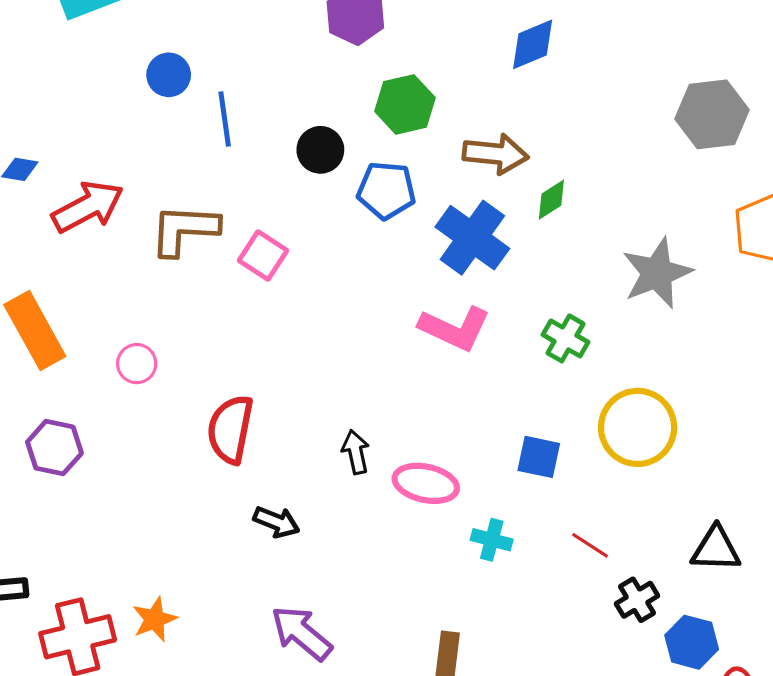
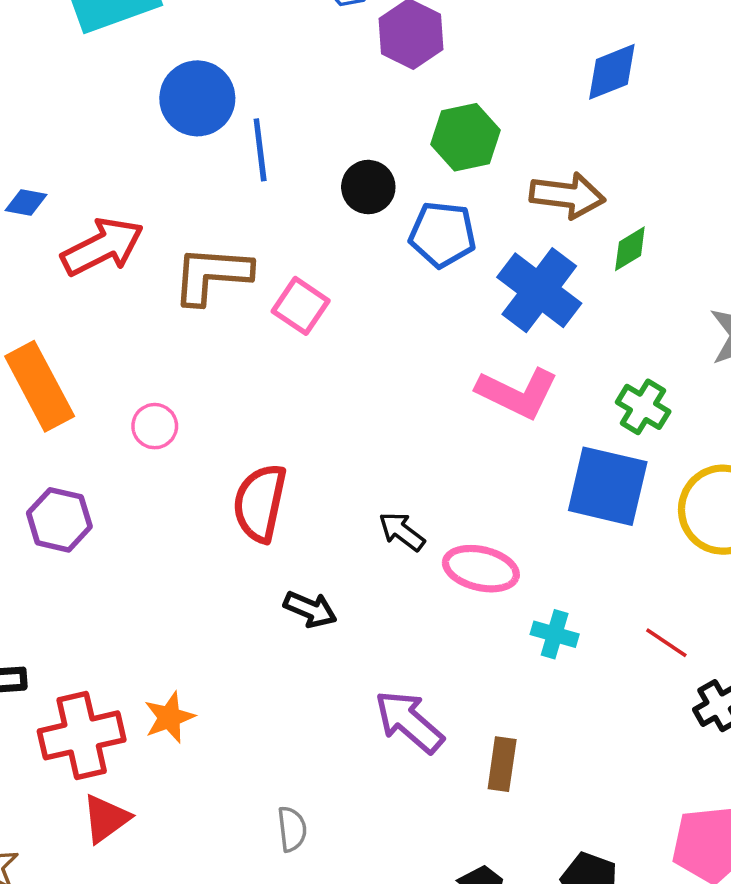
blue circle: (169, 75) -> (197, 98), size x1.5
black arrow: (356, 452) -> (402, 531), turned -42
blue square: (539, 457) -> (608, 486), moved, size x1.6
purple arrow: (301, 633) -> (409, 722), moved

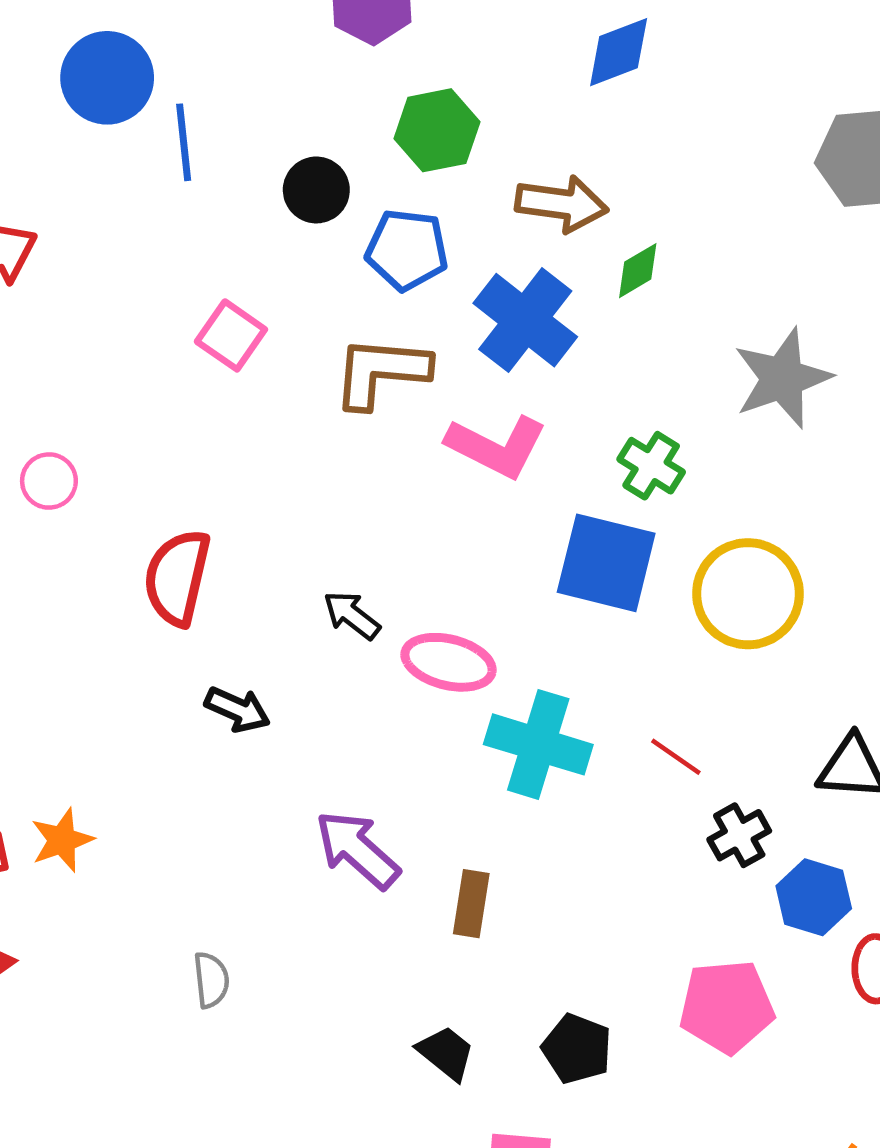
brown L-shape: (212, 275) -> (381, 372), moved
cyan cross: (555, 634) -> (538, 744), size x1.8

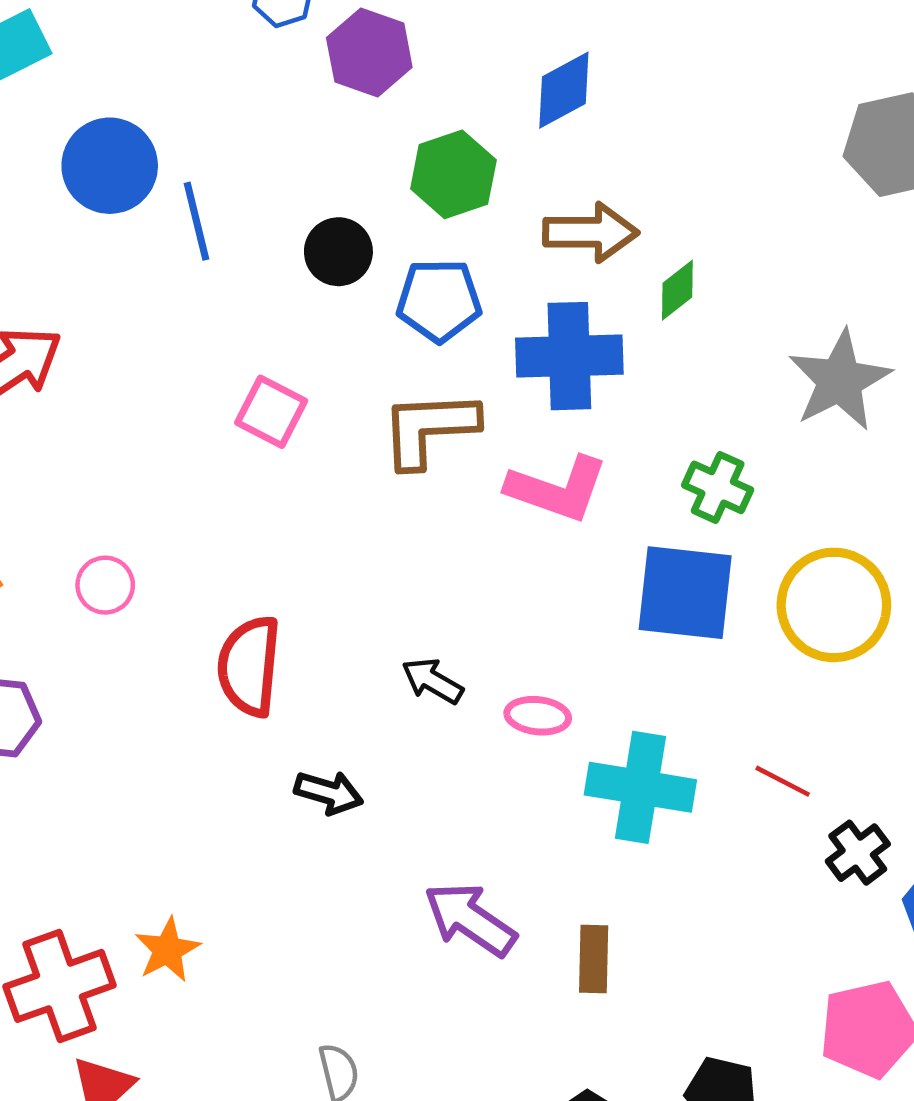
blue diamond: (619, 52) -> (564, 90), moved
blue cross: (525, 320) -> (569, 356), turned -32
pink ellipse: (449, 662) -> (538, 716), size x0.7

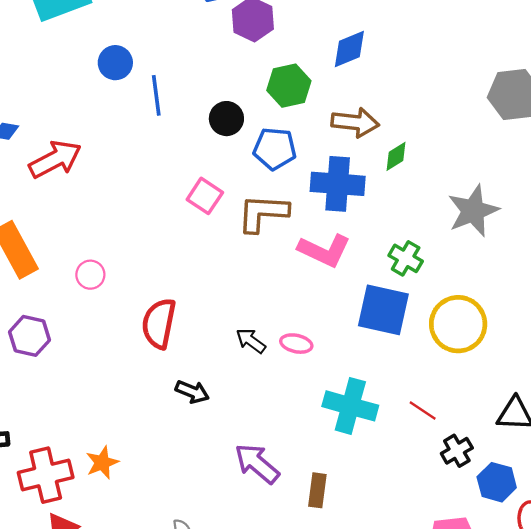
blue circle: (110, 166) -> (115, 63), size x0.7
pink square: (271, 412) -> (205, 196), moved
pink ellipse: (538, 716) -> (296, 344), moved

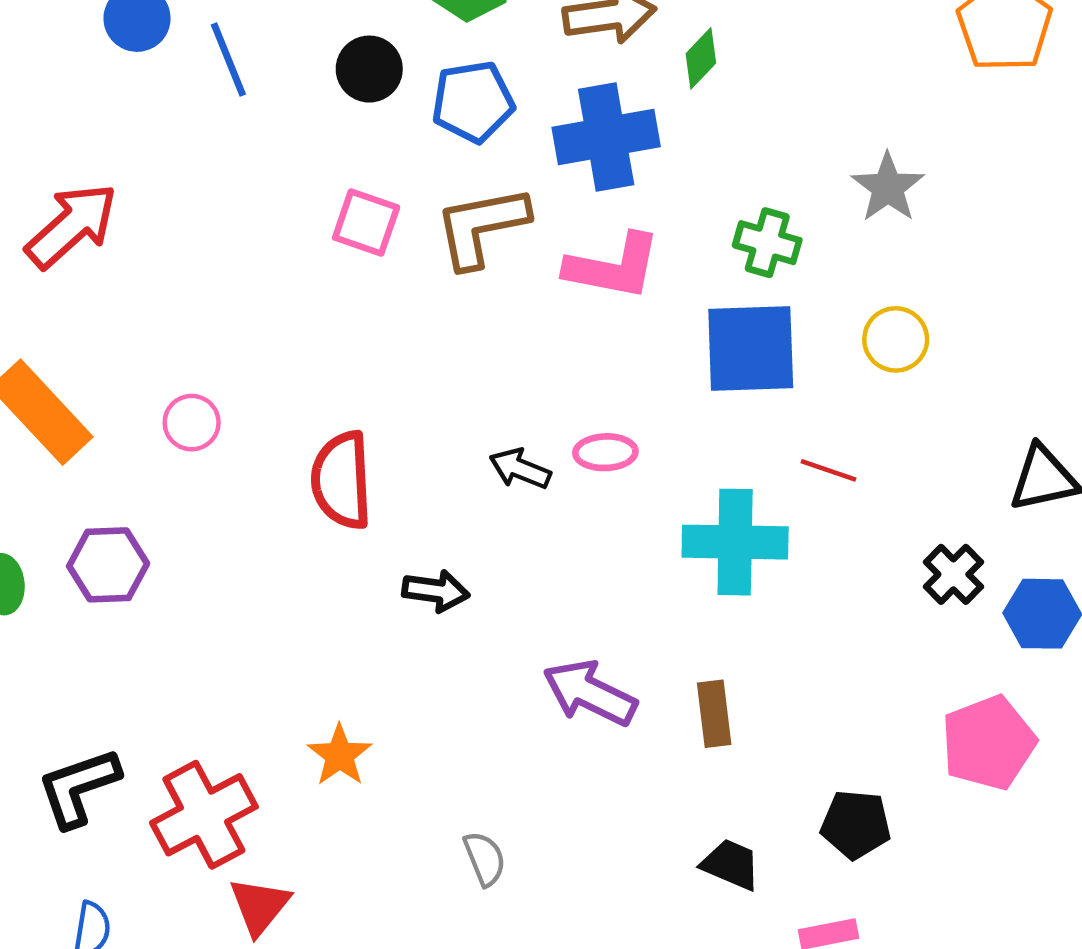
gray star: (473, 211) -> (888, 187), moved, size x0.7
yellow circle: (458, 324) -> (896, 339), size x0.6
red line: (423, 411) -> (829, 470), moved
orange star: (102, 463) -> (340, 755), moved

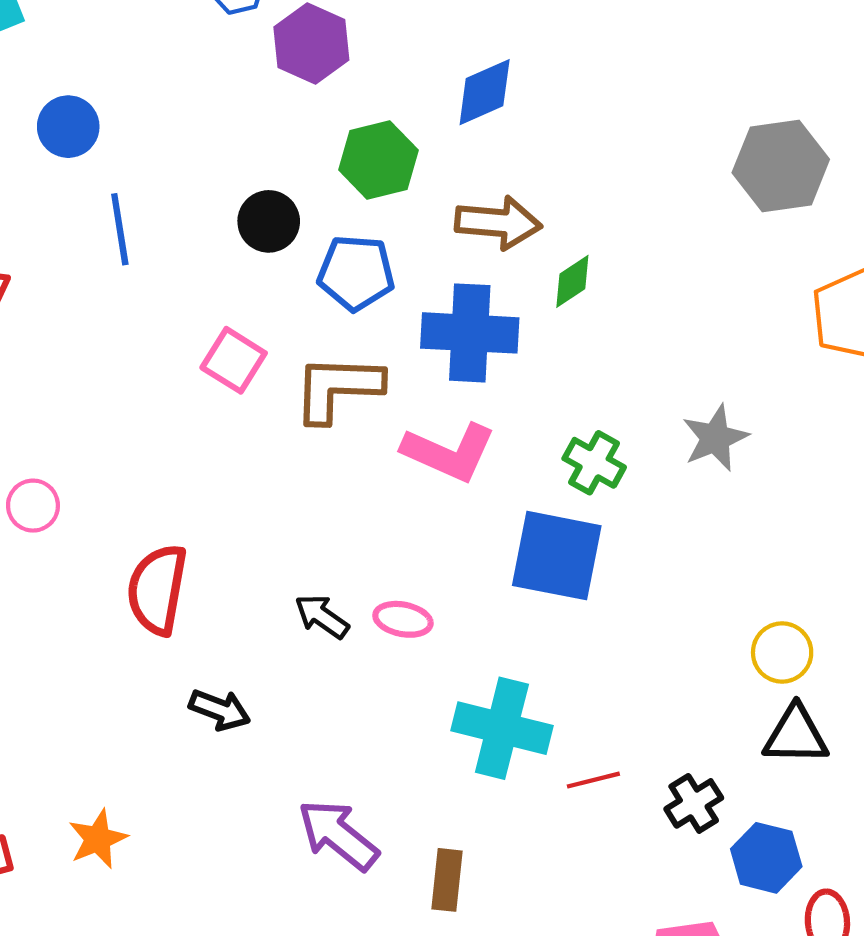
blue line: (228, 60) -> (120, 229), moved
yellow circle: (896, 339) -> (782, 653), moved
red line: (829, 470) -> (593, 780), moved, turned -46

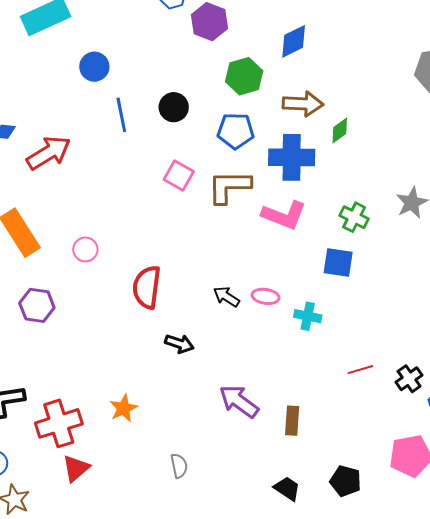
black circle: (269, 221) -> (174, 107), moved
blue square: (557, 556) -> (338, 262), size x0.7
cyan cross: (502, 728) -> (308, 316), moved, size x0.6

